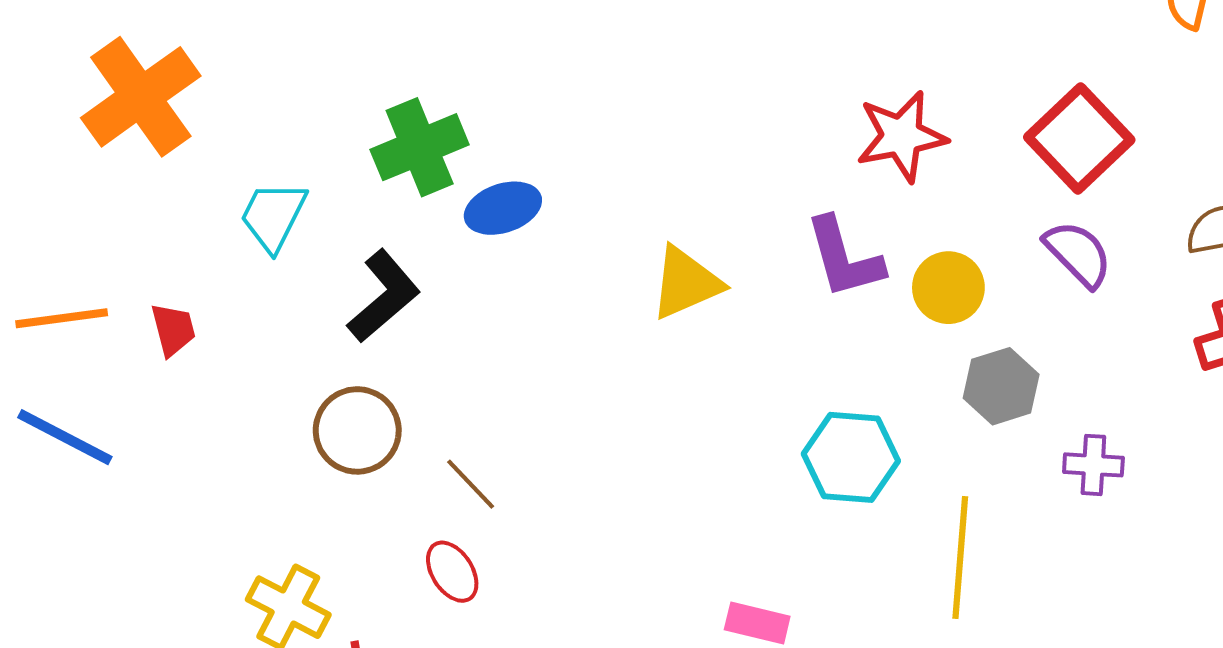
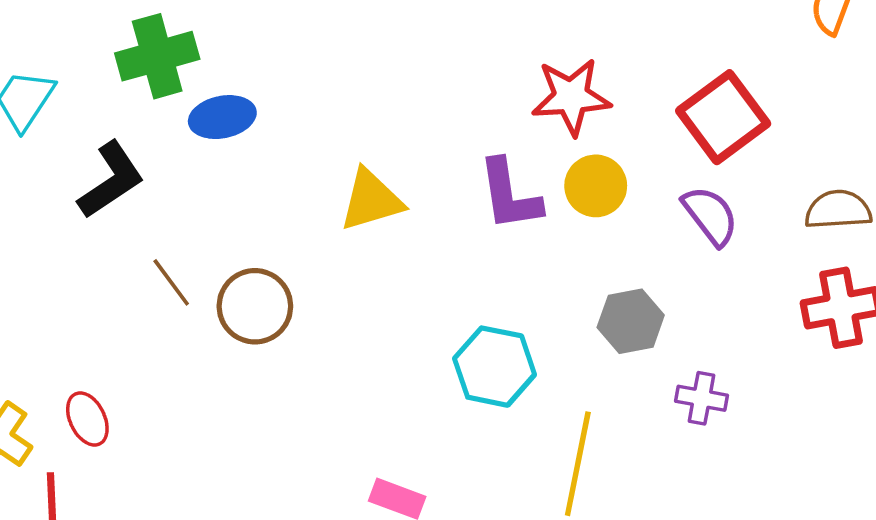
yellow circle: (948, 288) -> (596, 186), moved
brown circle: (357, 430) -> (255, 306), moved
brown line: (471, 484) -> (171, 282), moved
red ellipse: (452, 572) -> (87, 419), moved

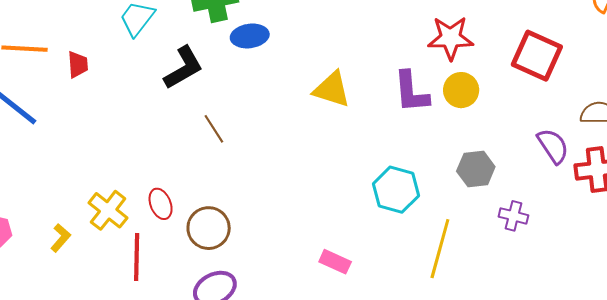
red square: (723, 117) -> (537, 56), turned -33
yellow triangle: (371, 200) -> (332, 89), turned 30
purple semicircle: (710, 216) -> (553, 146), moved
brown circle: (255, 306) -> (209, 228), moved

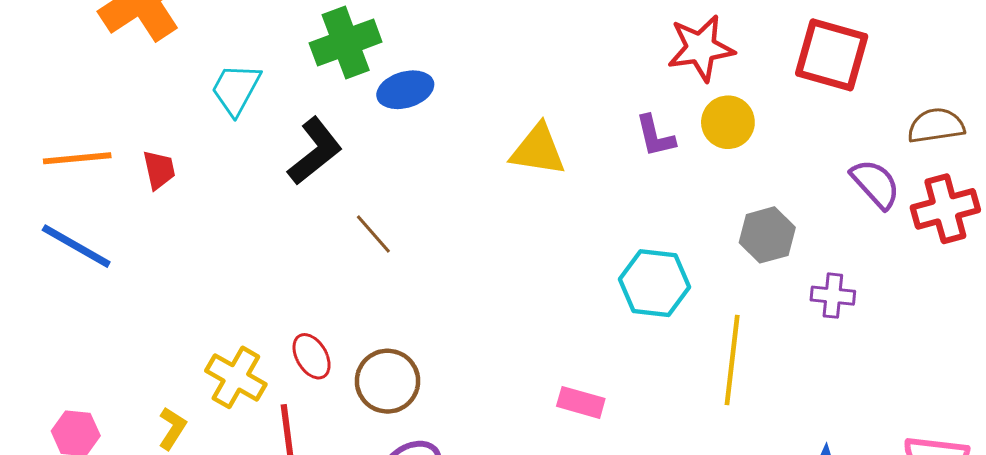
purple L-shape: (411, 92) -> (655, 136), size x0.7

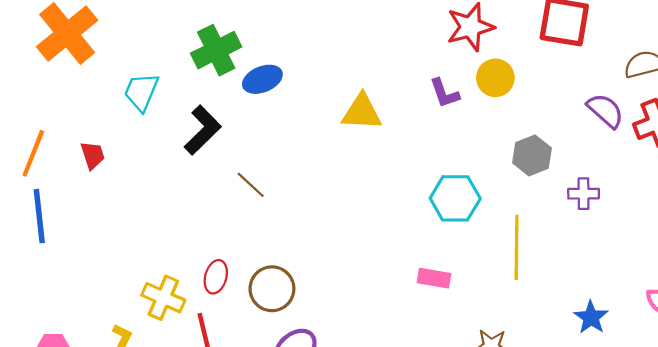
orange line: (77, 158) -> (33, 153), turned -57
blue line: (76, 246) -> (39, 216), turned 60
red ellipse: (312, 356) -> (216, 277), turned 52
pink rectangle: (581, 402) -> (434, 278), moved

